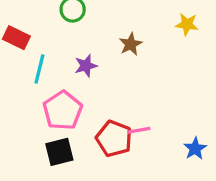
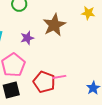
brown star: (131, 44) -> (54, 25), size x1.6

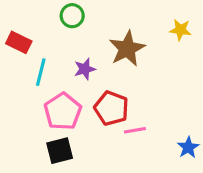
red pentagon: (44, 82) -> (111, 108), moved

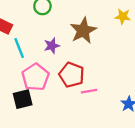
cyan line: (41, 72) -> (19, 48), turned -36
black square: (60, 151) -> (23, 99), moved

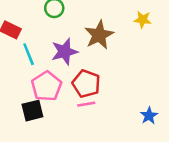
purple star: (52, 46) -> (64, 52), size x1.5
pink line: (89, 91) -> (86, 104), moved

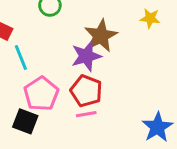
purple star: (64, 52) -> (86, 56), moved
black square: (32, 111) -> (25, 121), turned 35
blue star: (149, 116) -> (157, 127), size x1.5

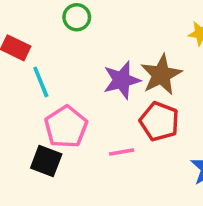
brown star: (101, 36) -> (161, 75), moved
red pentagon: (86, 91) -> (159, 121), moved

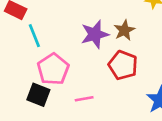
brown star: (161, 75) -> (124, 30), size x0.7
pink line: (122, 152) -> (84, 99), moved

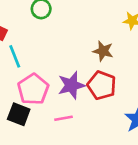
brown star: (124, 30) -> (103, 51), turned -30
purple star: (95, 34) -> (71, 85), moved

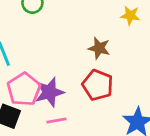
purple star: (71, 85) -> (49, 92), moved

